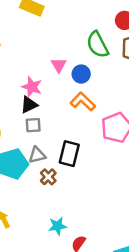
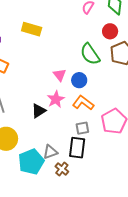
pink star: (32, 87) -> (56, 99), moved, turned 30
gray square: (33, 125) -> (82, 128), moved

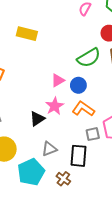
green semicircle: (90, 54) -> (89, 58), turned -85
pink triangle: (60, 75) -> (58, 80), turned 40
gray square: (82, 128) -> (93, 134), moved
gray triangle: (50, 152) -> (49, 149), moved

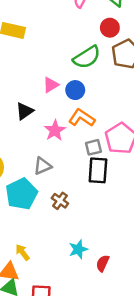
pink star: (55, 106) -> (55, 130), moved
black triangle: (37, 119) -> (25, 111), moved
black rectangle: (79, 156) -> (98, 170), moved

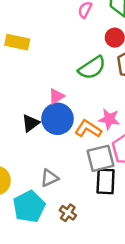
blue circle: (75, 90) -> (57, 119), moved, size x1.6
pink star: (55, 130) -> (109, 119), moved, turned -30
gray square: (93, 147) -> (100, 158), size x1.6

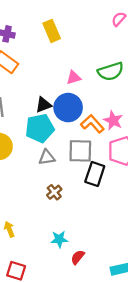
yellow rectangle: (17, 42) -> (52, 31), turned 40
pink triangle: (56, 96) -> (74, 78), moved
gray square: (100, 158) -> (80, 151), moved
cyan pentagon: (29, 207) -> (40, 128), moved

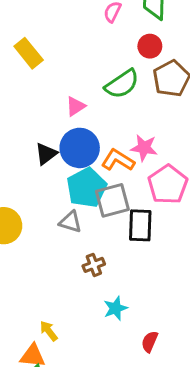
cyan pentagon: (40, 128) -> (87, 188), moved
gray triangle: (47, 157) -> (71, 222), turned 42
brown cross: (54, 192) -> (94, 265), turned 35
cyan star: (59, 239) -> (115, 308), moved

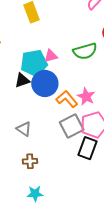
cyan pentagon: (87, 188) -> (34, 63), moved
gray square: (112, 200) -> (72, 126), moved, turned -30
black rectangle: (140, 225) -> (87, 148), moved

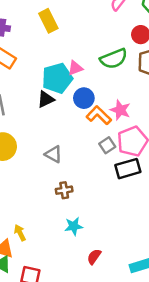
blue circle: (45, 83) -> (84, 98), moved, size x0.7
gray square: (72, 126) -> (107, 145), size x0.6
black rectangle: (87, 148) -> (128, 169), turned 60

